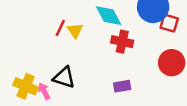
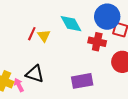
red cross: (122, 42) -> (97, 42), moved
purple rectangle: (122, 86) -> (82, 81), size x1.5

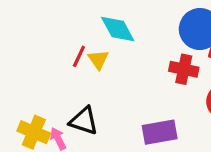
cyan diamond: (71, 24) -> (118, 29), moved

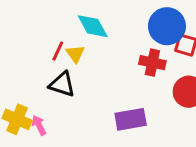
black triangle: (84, 121) -> (62, 84), moved

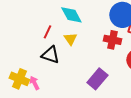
yellow triangle: (75, 54) -> (70, 39), moved
purple rectangle: (131, 119) -> (97, 79), turned -40

